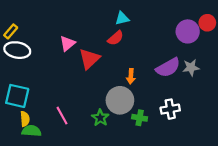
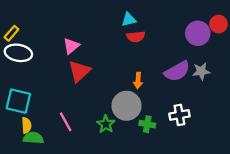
red semicircle: (116, 38) -> (136, 37), moved, turned 35
red triangle: (89, 59) -> (79, 71), moved

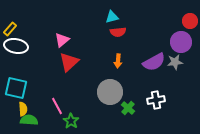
purple circle: (198, 33) -> (181, 42), moved
orange arrow: (138, 80) -> (118, 61), moved
green star: (106, 124) -> (71, 121), moved
green cross: (147, 124) -> (128, 108), turned 32

